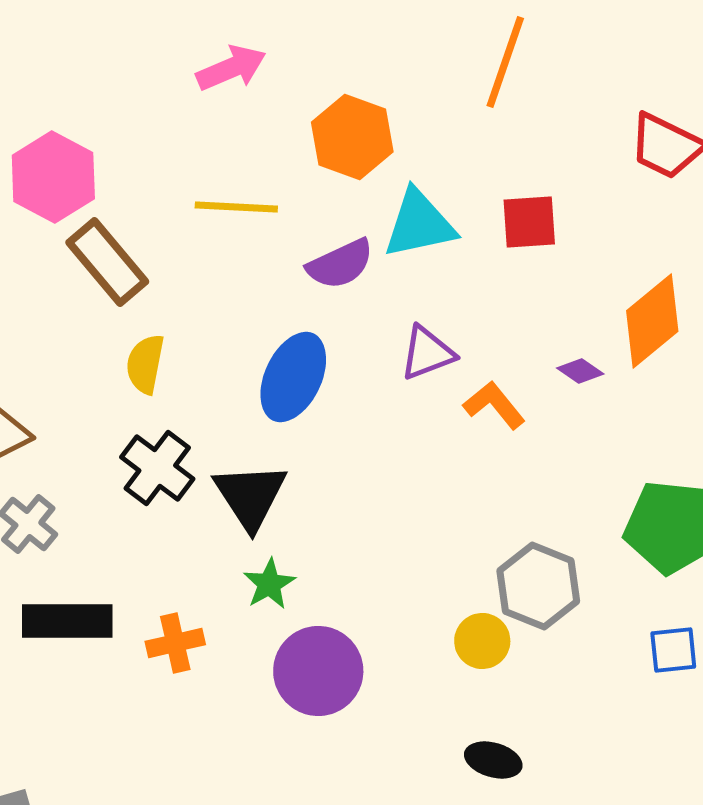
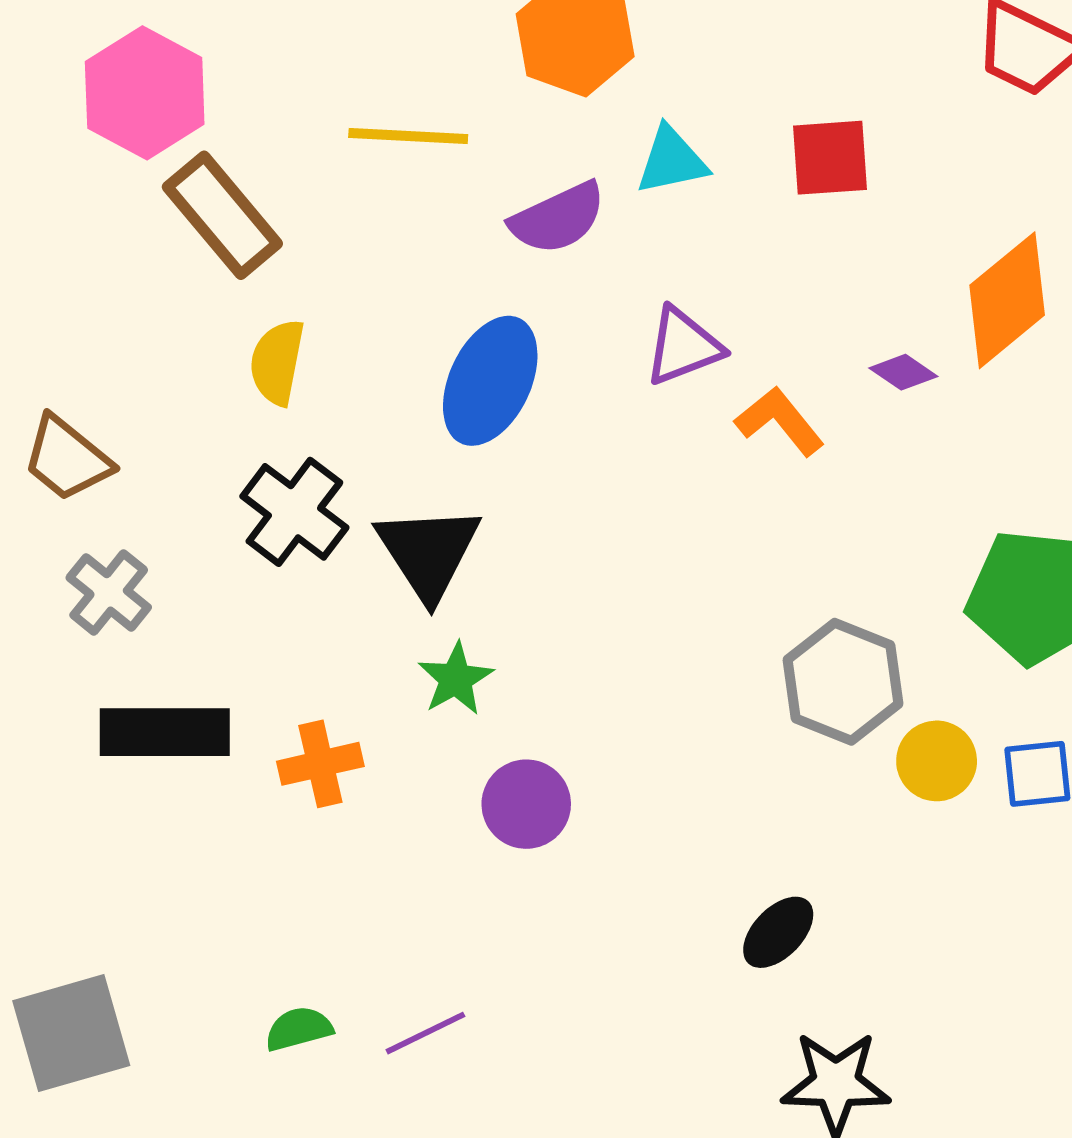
cyan triangle: (419, 224) -> (672, 161), size x0.7
yellow circle: (482, 641) -> (937, 761), moved
purple circle: (318, 671) -> (526, 804), size x0.7
black ellipse: (493, 760) -> (778, 932), turned -62

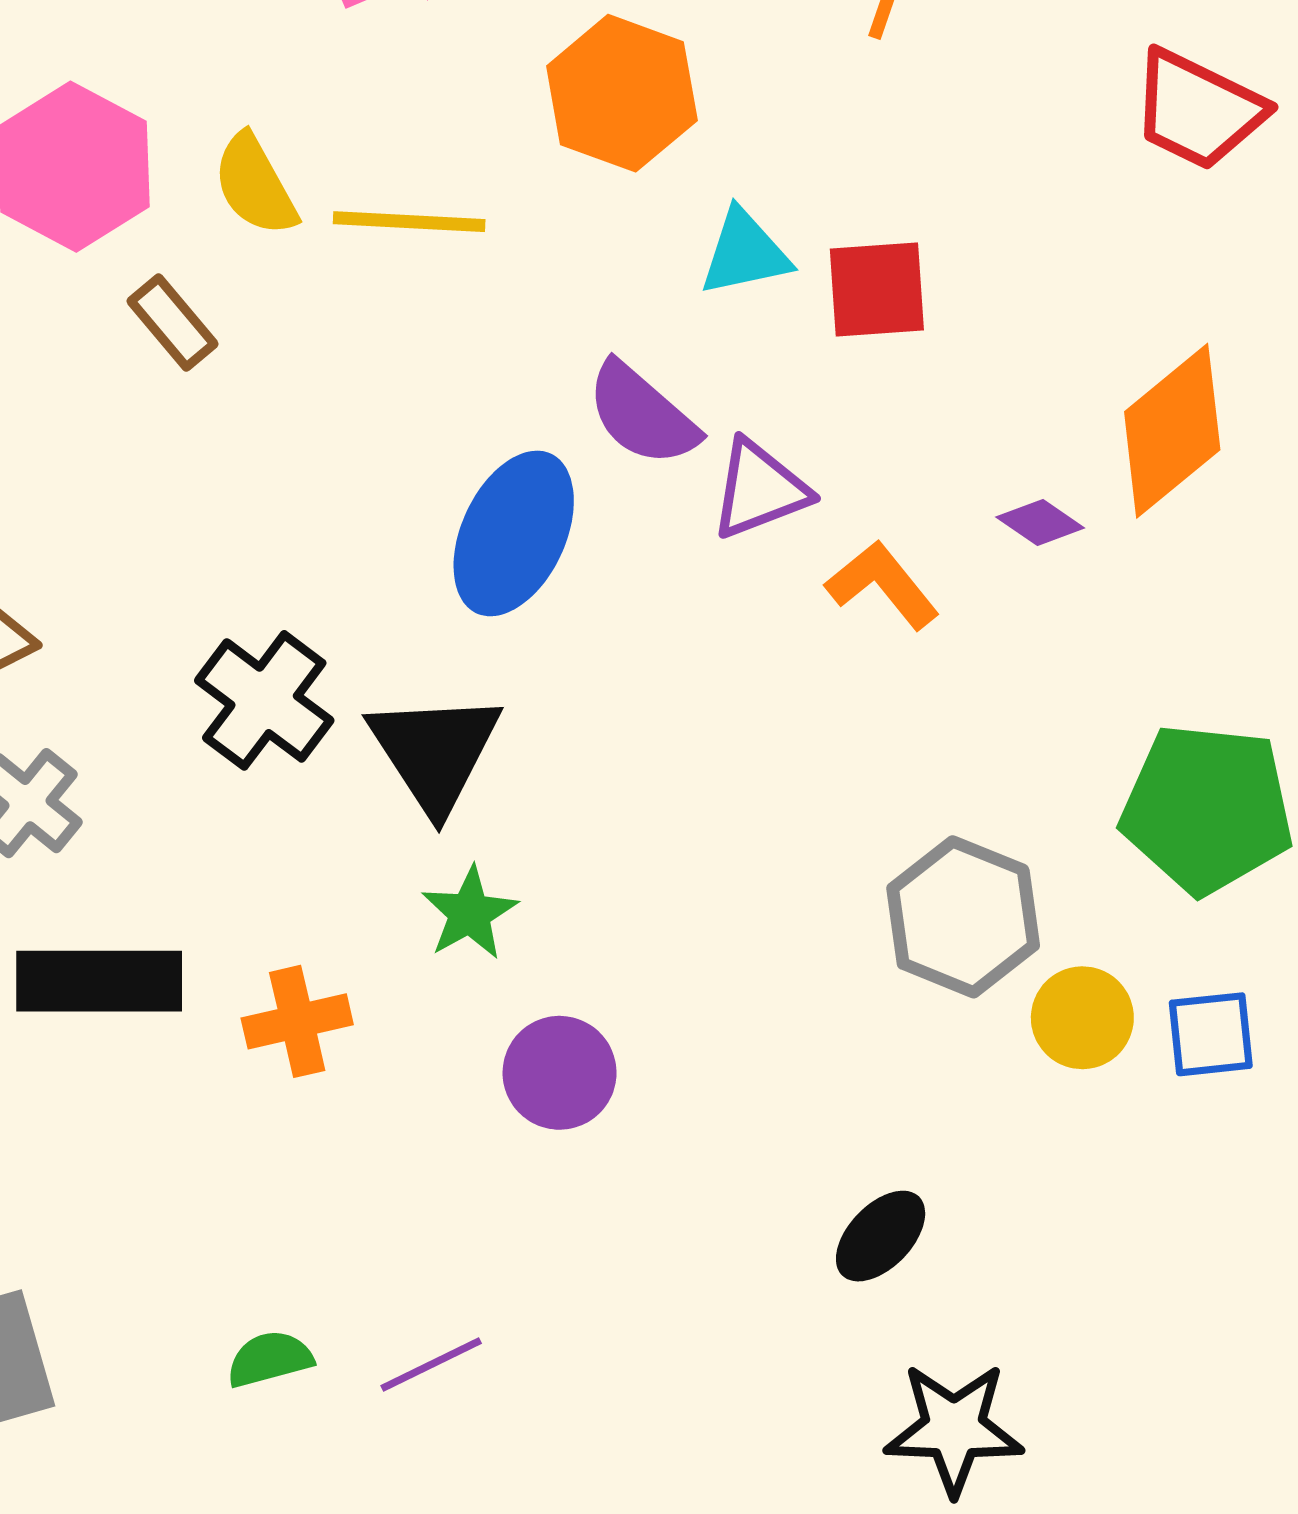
red square: (830, 158) -> (877, 290), moved
brown rectangle: (222, 215) -> (172, 323), size x0.6
purple semicircle: (558, 218) -> (642, 414), moved, turned 66
yellow semicircle: (277, 362) -> (255, 185), moved, turned -40

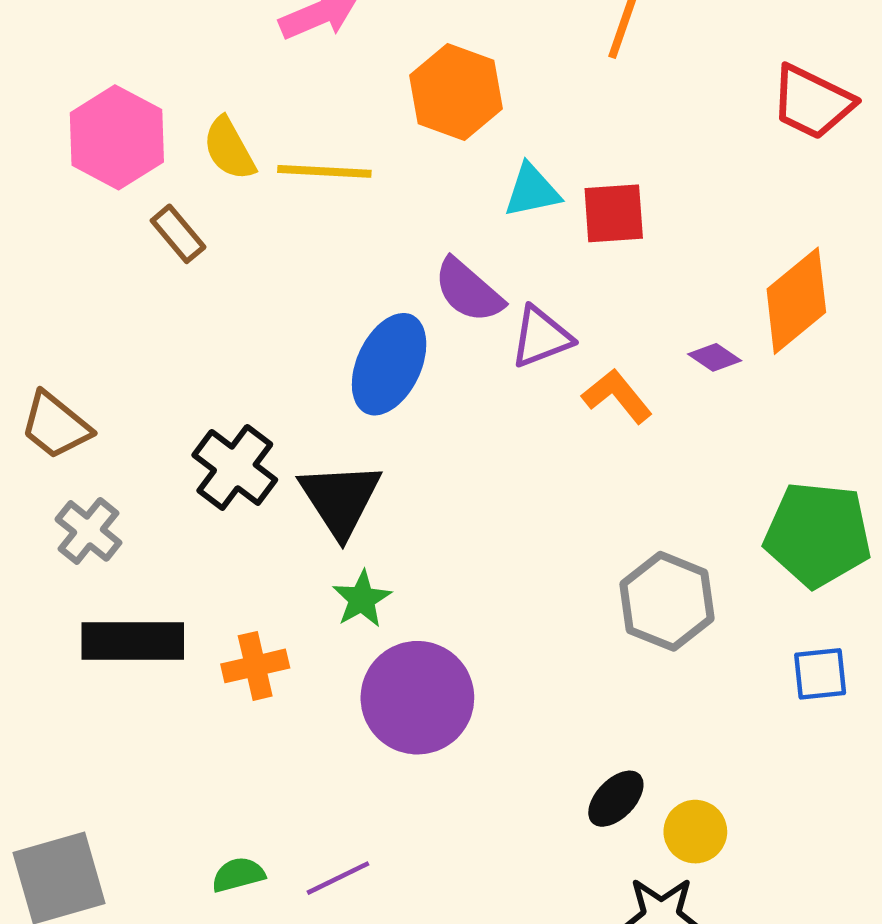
yellow circle: (1082, 1018) -> (695, 832), moved
purple circle: (560, 1073) -> (417, 698), size x1.6

